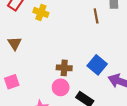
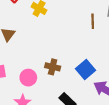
pink circle: (61, 87) -> (28, 78), moved

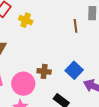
pink circle: (28, 78) -> (23, 84), size x1.5

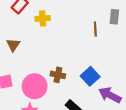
yellow cross: (26, 20) -> (43, 18), turned -32

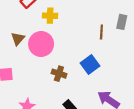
blue square: (90, 76) -> (90, 64), moved
pink circle: (35, 86) -> (41, 44), moved

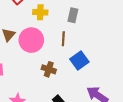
gray rectangle: (122, 22) -> (73, 15), moved
brown line: (101, 32) -> (63, 39), moved

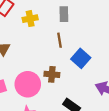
pink circle: (31, 40) -> (28, 84), moved

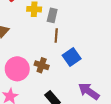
gray rectangle: (64, 14) -> (52, 15), moved

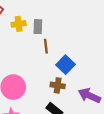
brown cross: (42, 65) -> (58, 85), moved

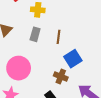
gray rectangle: (38, 27) -> (35, 34), moved

